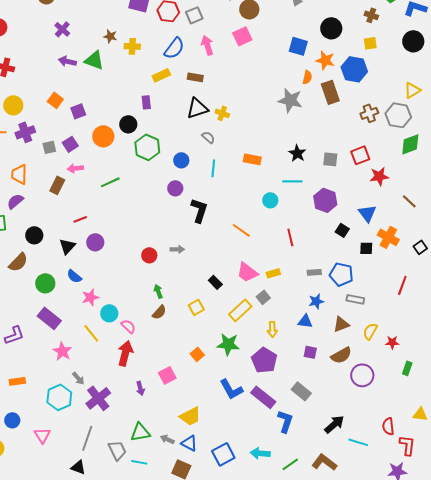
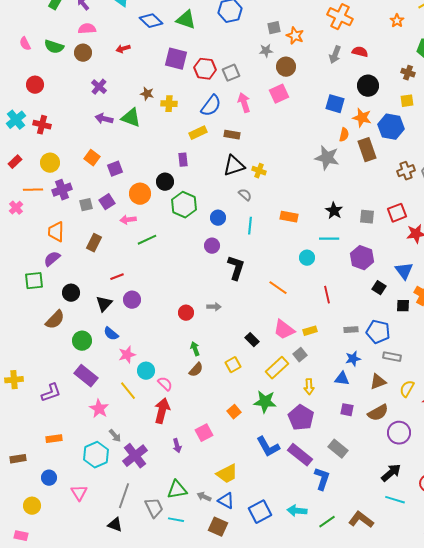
pink arrow: (75, 168) -> (128, 220), moved
black arrow: (334, 424) -> (391, 473), moved

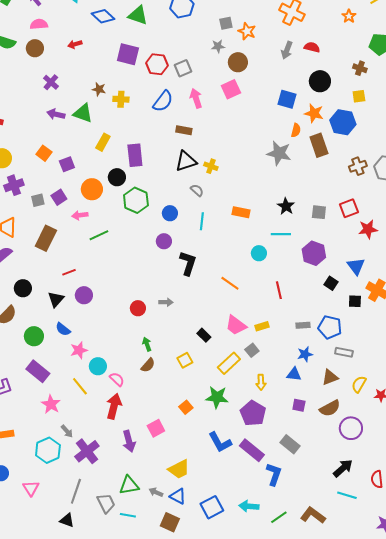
yellow rectangle: (198, 133) -> (103, 142), moved, turned -36
purple rectangle: (183, 160) -> (135, 155), size x1.6
brown rectangle: (94, 243) -> (46, 238), size x1.4
purple arrow: (177, 446) -> (129, 441), size x1.5

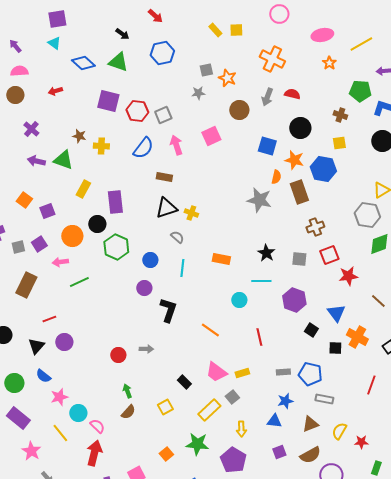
brown circle: (238, 62) -> (239, 110), moved
brown cross: (358, 166) -> (315, 227), moved
purple square: (299, 405) -> (279, 452), turned -32

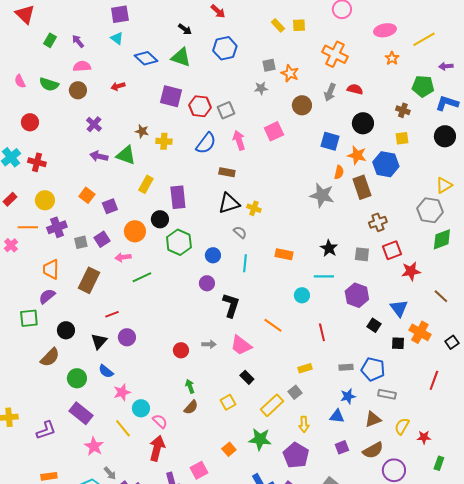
pink trapezoid: (216, 372) -> (241, 345), moved

